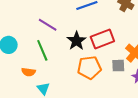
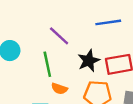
orange semicircle: (28, 72) -> (59, 89), moved

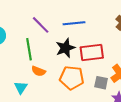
blue line: (108, 22) -> (74, 23), moved

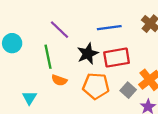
blue line: (74, 23) -> (109, 28), moved
gray square: (101, 83) -> (128, 90), turned 32
cyan triangle: (21, 87) -> (29, 98), moved

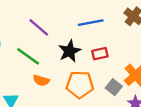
green line: (48, 57) -> (28, 56), turned -40
red rectangle: (117, 58) -> (100, 54), size x0.6

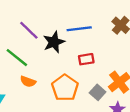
black star: (69, 51) -> (54, 42), moved
orange pentagon: (80, 84) -> (65, 88), turned 30

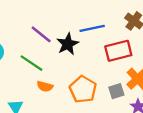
red rectangle: (86, 59) -> (118, 51), moved, size x1.6
gray square: (98, 92) -> (116, 91), turned 35

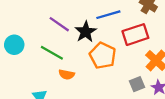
orange pentagon: (83, 89) -> (103, 56), moved
gray square: (116, 91) -> (137, 84), moved

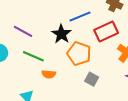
purple line: (59, 24) -> (23, 31), moved
gray square: (137, 84) -> (92, 79), moved, turned -32

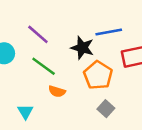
black star: (61, 34) -> (82, 48), turned -30

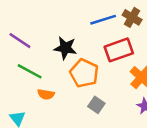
blue line: (109, 32) -> (103, 20), moved

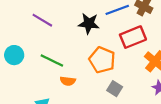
purple line: (20, 41) -> (42, 20), moved
black star: (65, 48) -> (89, 23), moved

